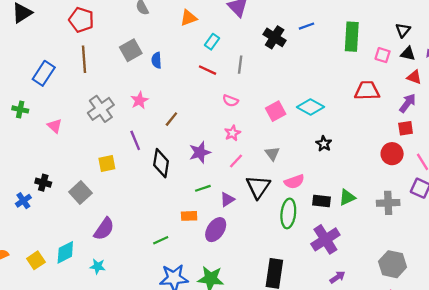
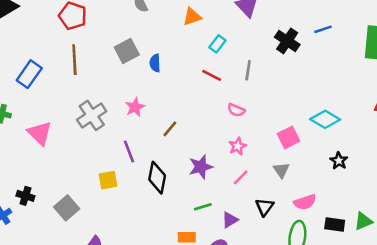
pink square: (276, 111) -> (289, 137), moved
pink triangle: (55, 126) -> (40, 133), size x1.5
yellow square: (107, 163) -> (108, 180), moved
black triangle: (258, 187) -> (265, 207), size x0.7

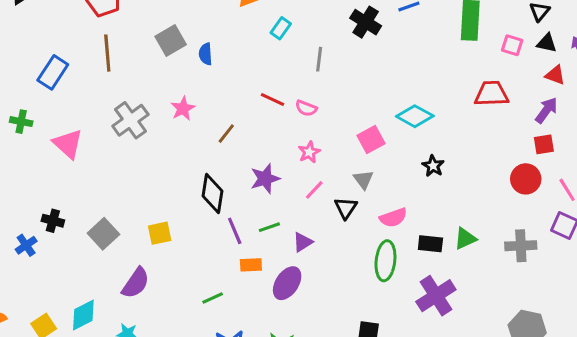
red line: (212, 75) -> (272, 99), moved
purple line: (129, 152) -> (235, 231), moved
yellow square: (108, 180) -> (160, 233), moved
black triangle: (265, 207) -> (346, 208), moved

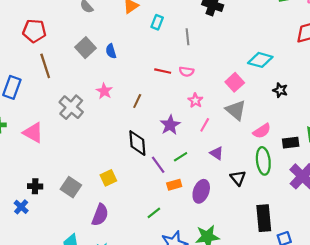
gray triangle: (363, 180) -> (236, 110), size x1.5
black triangle: (346, 208) -> (238, 178), moved
purple triangle: (303, 242) -> (217, 153), moved, turned -40

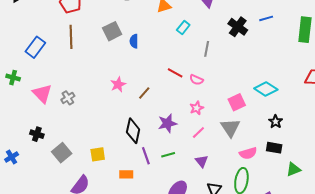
pink star: (104, 91) -> (118, 84), moved
gray cross: (71, 107) -> (68, 98), moved, size x0.6
black rectangle: (291, 143) -> (274, 148), moved
orange rectangle: (174, 185) -> (126, 174), moved
black cross: (35, 186) -> (37, 134), moved

